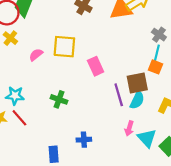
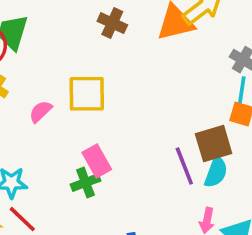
pink rectangle: (96, 66) -> (97, 161), moved
green cross: (59, 99) -> (86, 183), turned -35

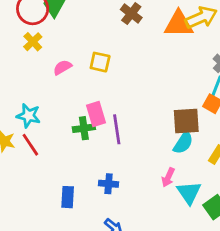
yellow square: (87, 94) -> (100, 62), size x0.7
purple line: (184, 166) -> (117, 129), moved

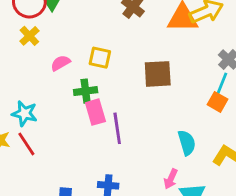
brown square: (186, 121) -> (158, 74), moved
green cross: (84, 128) -> (86, 91), moved
cyan semicircle: (183, 143) -> (187, 143), turned -50

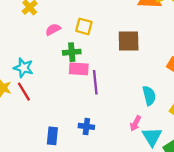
pink rectangle: (95, 112) -> (79, 69), turned -72

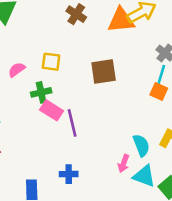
pink rectangle: (79, 69) -> (52, 110), turned 36
cyan semicircle: (149, 96) -> (141, 145), moved
cyan triangle: (152, 137) -> (144, 176), turned -30

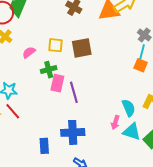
brown square: (104, 71) -> (82, 48), moved
pink rectangle: (52, 110) -> (57, 83), turned 72
blue cross: (69, 174) -> (73, 132), size x1.6

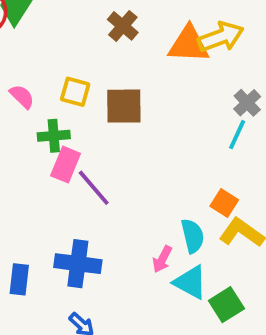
pink semicircle: (29, 52) -> (22, 96), turned 72
orange square: (141, 65) -> (224, 203), moved
purple line: (74, 92) -> (94, 188), turned -35

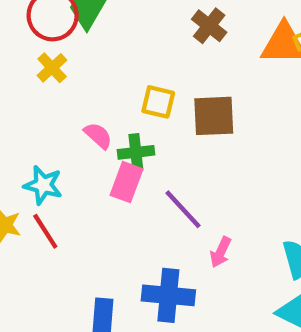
pink semicircle: (22, 96) -> (98, 136), moved
pink rectangle: (66, 165) -> (127, 182), moved
pink arrow: (162, 259) -> (221, 252), moved

